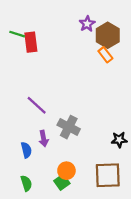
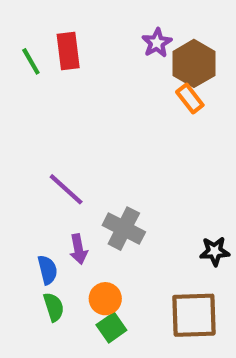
green line: (17, 34) -> (31, 61), turned 42
red rectangle: (31, 42) -> (68, 51), moved
orange circle: (66, 171) -> (105, 299), moved
green semicircle: (26, 183) -> (54, 307), moved

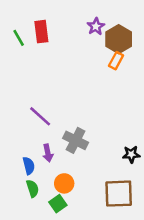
orange rectangle: (190, 99) -> (116, 61), turned 66
green square: (111, 328) -> (58, 204), moved

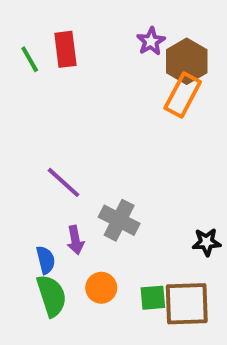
orange rectangle: (116, 61) -> (183, 95), size x1.5
green semicircle: (33, 188) -> (52, 296), size x1.5
green square: (58, 204) -> (153, 298), moved, turned 30

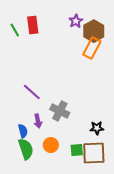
black star: (207, 242) -> (97, 128), moved

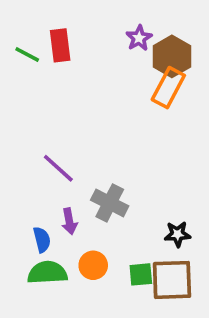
green line: (15, 30) -> (27, 55), turned -32
green semicircle: (26, 149) -> (47, 273), turned -75

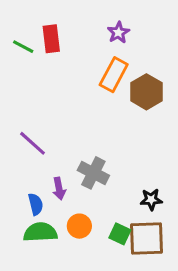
brown hexagon: (172, 56) -> (146, 92), moved
orange rectangle: (168, 88) -> (114, 75), moved
purple line: (58, 168) -> (33, 143), moved
green square: (141, 274) -> (120, 234), turned 30

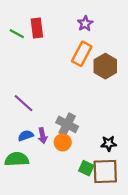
blue semicircle: (36, 204) -> (26, 136), moved, turned -96
orange circle: (79, 226) -> (63, 142), moved
green semicircle: (40, 232) -> (17, 159), moved

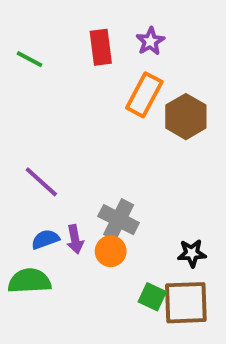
red rectangle: (37, 28) -> (101, 47), moved

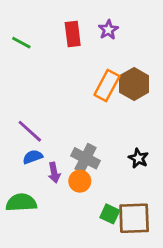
orange rectangle: (144, 95) -> (107, 85), moved
blue semicircle: (45, 239) -> (33, 157), moved
black star: (192, 253) -> (138, 158), moved, turned 30

